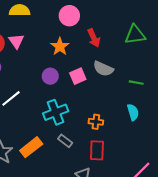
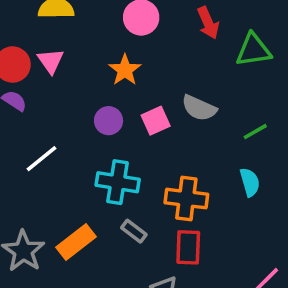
red arrow: (94, 38) -> (208, 23), moved
green line: (136, 83) -> (255, 132), turned -40
cyan cross: (56, 112) -> (118, 182), turned 30
orange cross: (96, 122) -> (186, 199), size x1.6

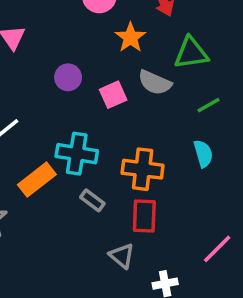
green triangle: (253, 50) -> (191, 53), moved
orange star: (125, 70) -> (130, 37), moved
purple circle: (109, 121) -> (68, 77), moved
orange rectangle: (76, 242) -> (37, 180), moved

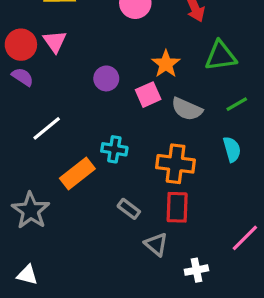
orange star: (130, 37) -> (166, 64), moved
gray semicircle: (155, 83) -> (187, 109), moved
cyan cross: (77, 154) -> (114, 149), size x0.7
gray rectangle: (92, 200) -> (129, 209), moved

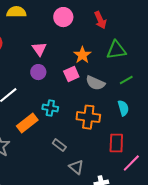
pink triangle: (55, 41) -> (39, 49), moved
purple circle: (106, 78) -> (38, 72), moved
red rectangle: (177, 207) -> (116, 143), moved

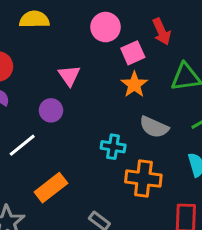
purple circle: (38, 72) -> (51, 110), moved
pink square: (71, 74) -> (133, 53), moved
cyan cross: (50, 108) -> (113, 147), moved

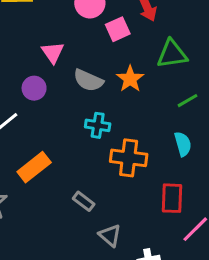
orange star: (134, 85) -> (130, 79), moved
gray semicircle: (154, 127) -> (88, 80), moved

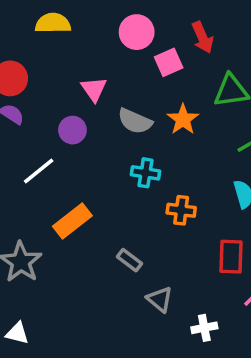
orange cross: (129, 158) -> (181, 210), size x0.7

